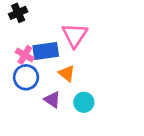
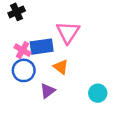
purple triangle: (52, 100) -> (48, 91), turned 49
cyan circle: (84, 102) -> (98, 93), moved

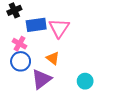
blue rectangle: (42, 47) -> (36, 25), moved
purple triangle: (48, 91) -> (41, 79), size x1.5

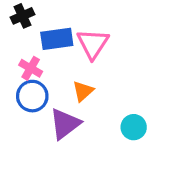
orange triangle: (53, 58) -> (83, 91), turned 40

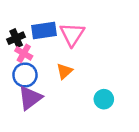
black cross: (22, 16) -> (16, 38), moved
purple triangle: (65, 124) -> (30, 98), moved

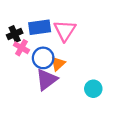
blue circle: (25, 75) -> (43, 58), moved
purple triangle: (30, 98) -> (47, 80), moved

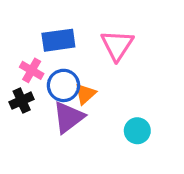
pink triangle: (65, 31) -> (117, 45), moved
black cross: (15, 34) -> (22, 101), moved

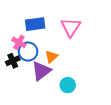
blue circle: (63, 85) -> (28, 52), moved
cyan circle: (137, 131) -> (68, 85), moved

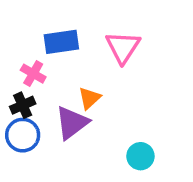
blue circle: (28, 52) -> (23, 135), moved
cyan circle: (68, 85) -> (140, 156), moved

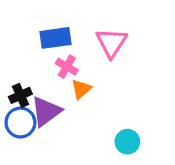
pink cross: (33, 74) -> (67, 67), moved
purple triangle: (72, 123) -> (46, 111), moved

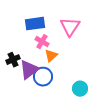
blue circle: (20, 123) -> (43, 77), moved

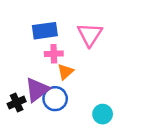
pink cross: (42, 42) -> (54, 54), turned -32
black cross: (13, 60) -> (17, 103), moved

